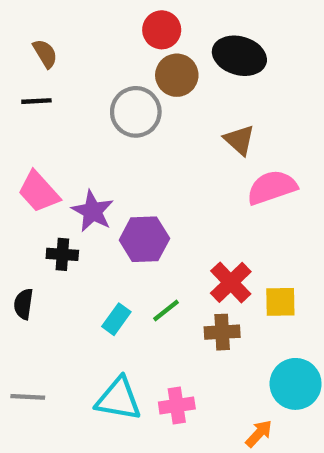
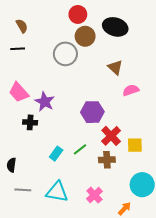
pink semicircle: (272, 187) -> (131, 90), size x0.7
purple hexagon: (144, 239) -> (92, 112), moved
black semicircle: (24, 304) -> (11, 165), moved
gray line: (28, 397) -> (23, 190), moved
pink cross: (177, 405) -> (94, 195), moved, turned -35

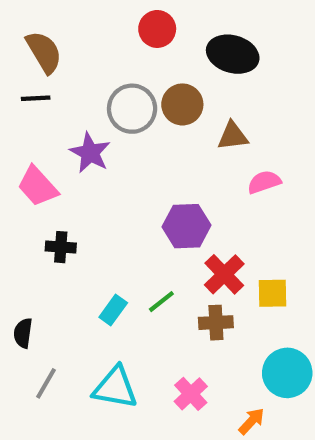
brown semicircle: (22, 26) -> (44, 52), size x1.5
brown circle: (85, 36) -> (182, 104), moved
brown triangle: (115, 67) -> (233, 136), turned -49
purple star: (45, 102) -> (90, 153), moved
gray line: (23, 190) -> (46, 383), turned -63

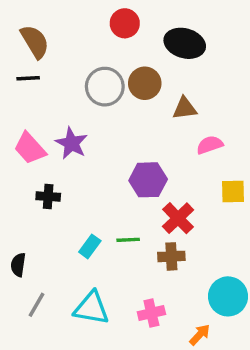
purple star: (90, 153) -> (71, 143), moved
yellow square: (273, 293) -> (233, 192), moved
green line: (161, 302) -> (128, 240), turned 35
pink cross: (191, 394) -> (151, 313), turned 30

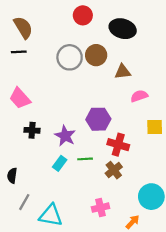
purple star: (71, 143) -> (65, 136), moved
red cross: (178, 218) -> (118, 145), turned -30
brown cross: (171, 256) -> (114, 170), turned -35
cyan triangle: (91, 308) -> (51, 215), moved

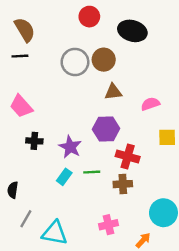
brown triangle: (123, 72) -> (113, 92), moved
brown cross: (114, 170) -> (123, 184), turned 35

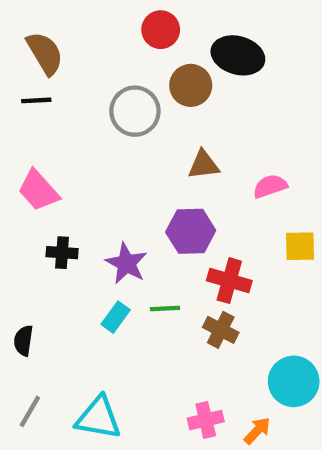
brown circle: (104, 60) -> (191, 85), moved
brown cross: (123, 184) -> (221, 330), turned 30
gray line: (26, 219) -> (30, 411), moved
pink cross: (108, 225) -> (206, 420), moved

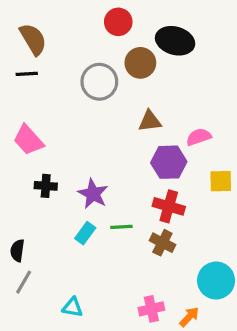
purple hexagon: (191, 231) -> (169, 162), moved
gray line: (30, 411) -> (24, 282), moved
cyan triangle: (98, 418) -> (73, 307), size x0.6

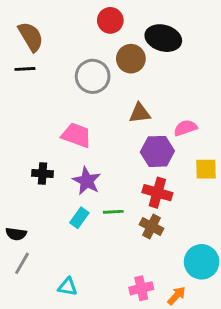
pink trapezoid: (28, 140) -> (76, 135), moved, turned 152
black semicircle: (17, 251) -> (16, 234), turned -90

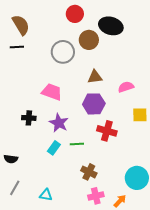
purple hexagon: (157, 151) -> (94, 104), moved
brown cross: (152, 227) -> (89, 172), moved
gray line: (22, 263) -> (15, 188), moved

